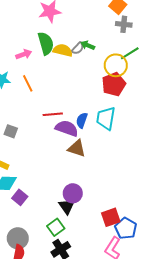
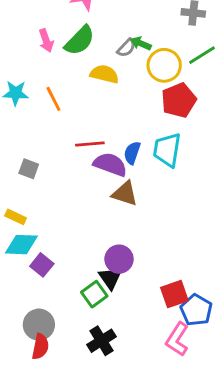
green semicircle: (46, 43) -> (80, 41), turned 60
yellow semicircle: (63, 50) -> (104, 74), moved
pink arrow: (24, 54) -> (46, 41), moved, turned 91
yellow circle: (116, 65) -> (164, 65), moved
green square: (56, 227) -> (94, 294), moved

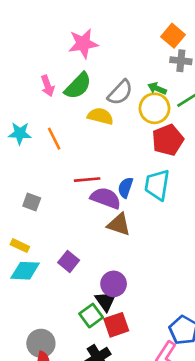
green arrow: (141, 43) -> (157, 88), moved
gray semicircle: (126, 48) -> (120, 92), size x1.5
purple square: (42, 265) -> (69, 261), moved
red square: (174, 294) -> (116, 325), moved

